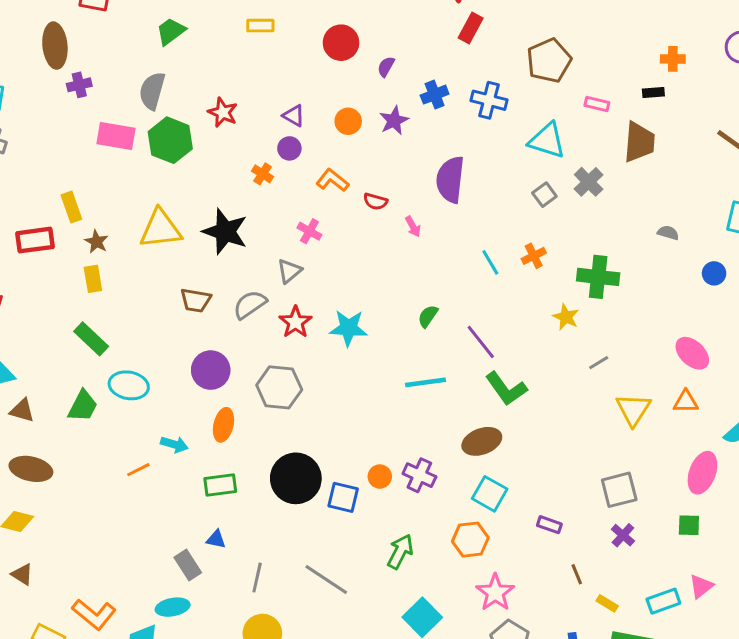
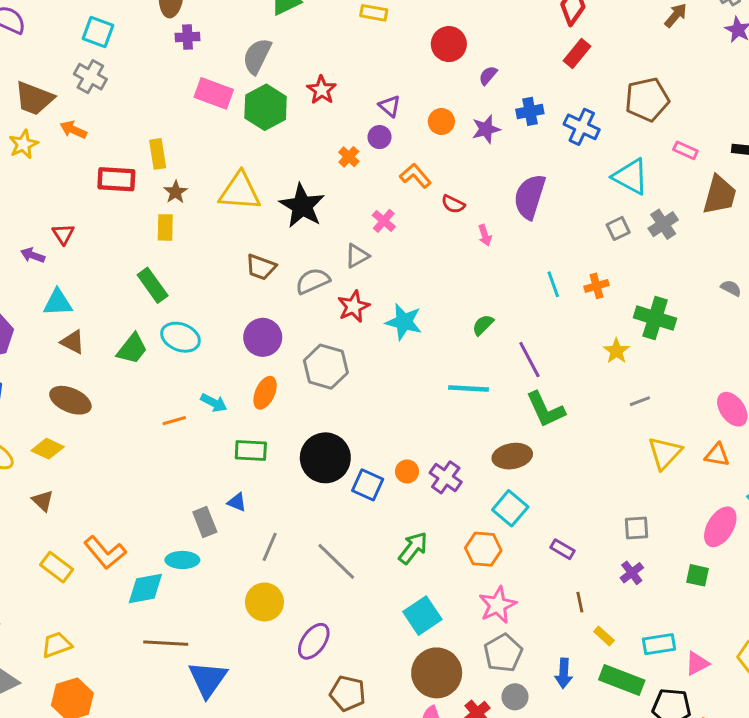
gray square: (619, 490) -> (637, 528), size x0.7
pink triangle: (701, 586) -> (697, 663), moved

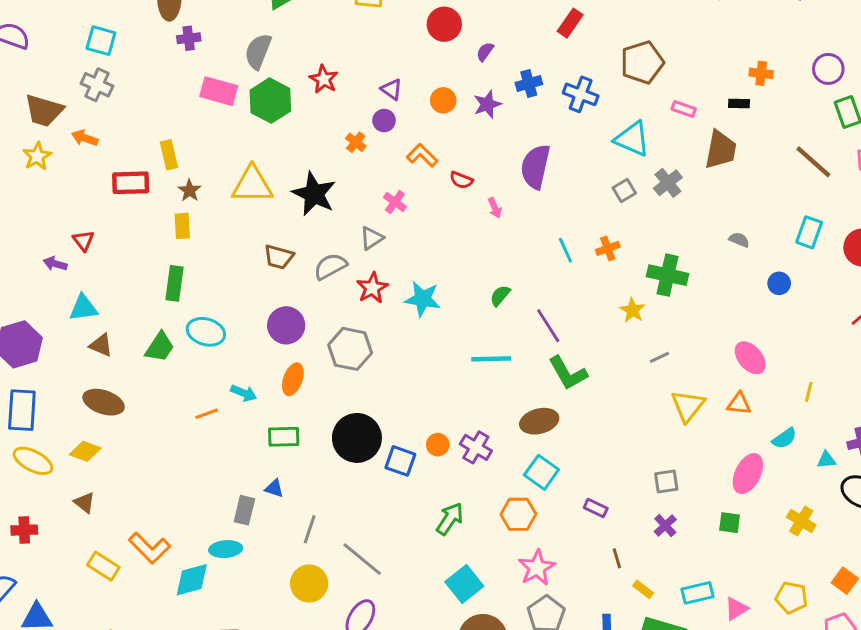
green rectangle: (153, 285) -> (175, 283), turned 48
gray rectangle: (205, 522) -> (244, 510), turned 40
gray line: (336, 561) -> (362, 559), moved

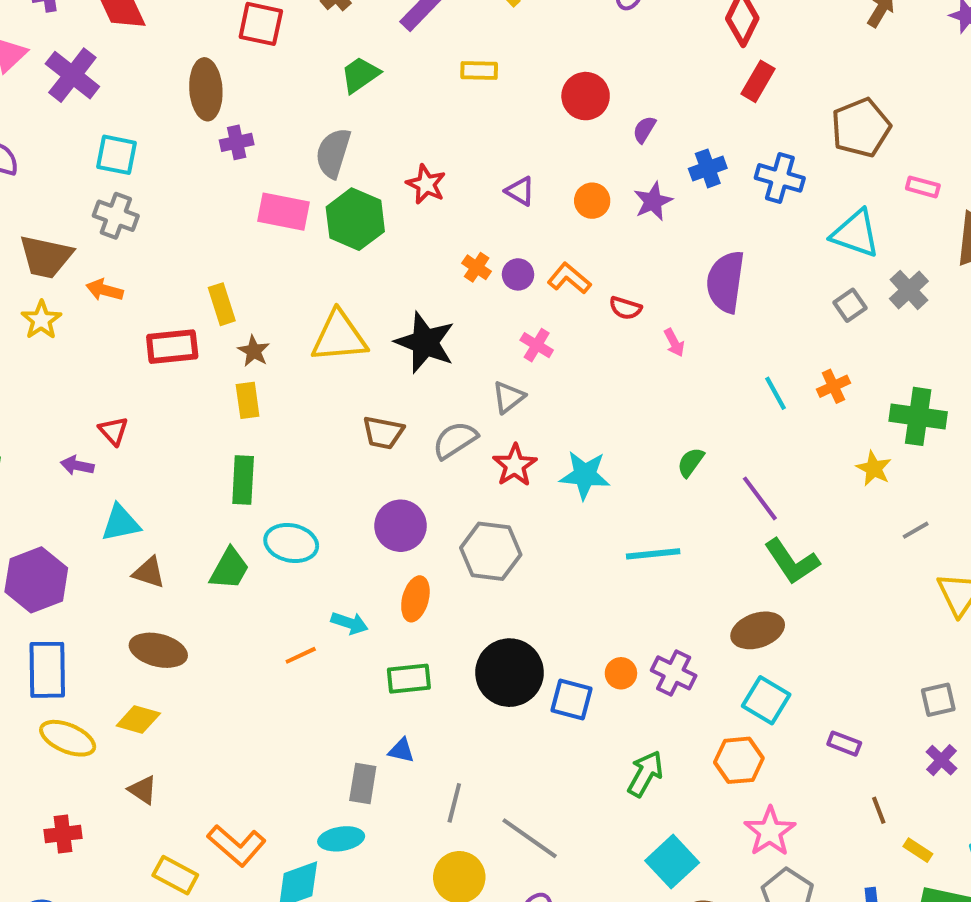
purple circle: (384, 121) -> (518, 274), moved
cyan line: (491, 359) -> (653, 554), moved

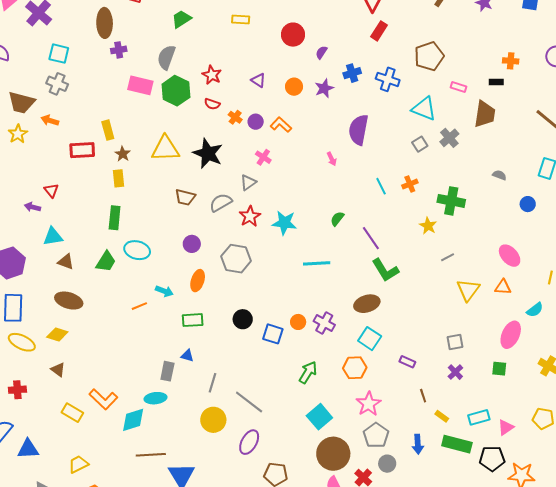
red semicircle: (625, 308) -> (212, 104), moved
purple circle: (401, 526) -> (192, 244), size x0.7
black circle: (509, 673) -> (243, 319), size x0.6

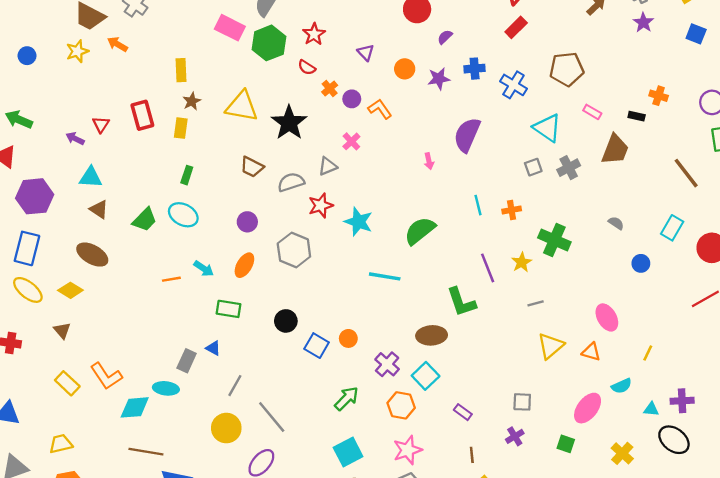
red rectangle: (82, 150) -> (142, 115), moved, turned 65
green rectangle: (115, 218) -> (187, 175), moved, size x0.7
green semicircle: (337, 219) -> (420, 231), size x1.8
purple line: (371, 238) -> (488, 268), moved
purple cross: (324, 323) -> (387, 364), moved

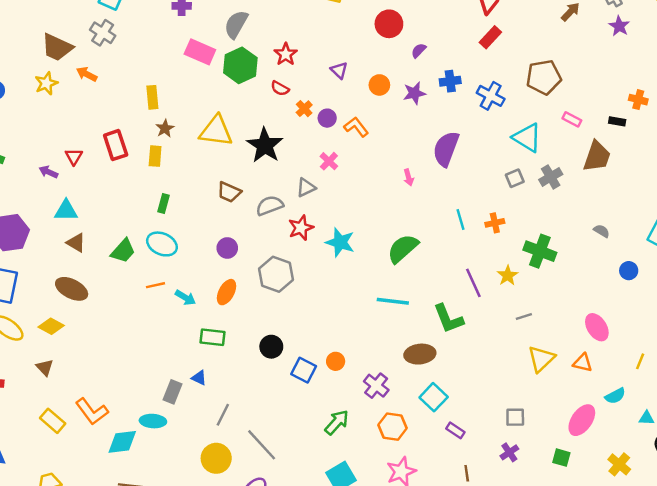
cyan line: (385, 276) -> (393, 301), moved
orange line: (171, 279) -> (156, 285), moved
cyan square: (426, 376) -> (434, 397), moved

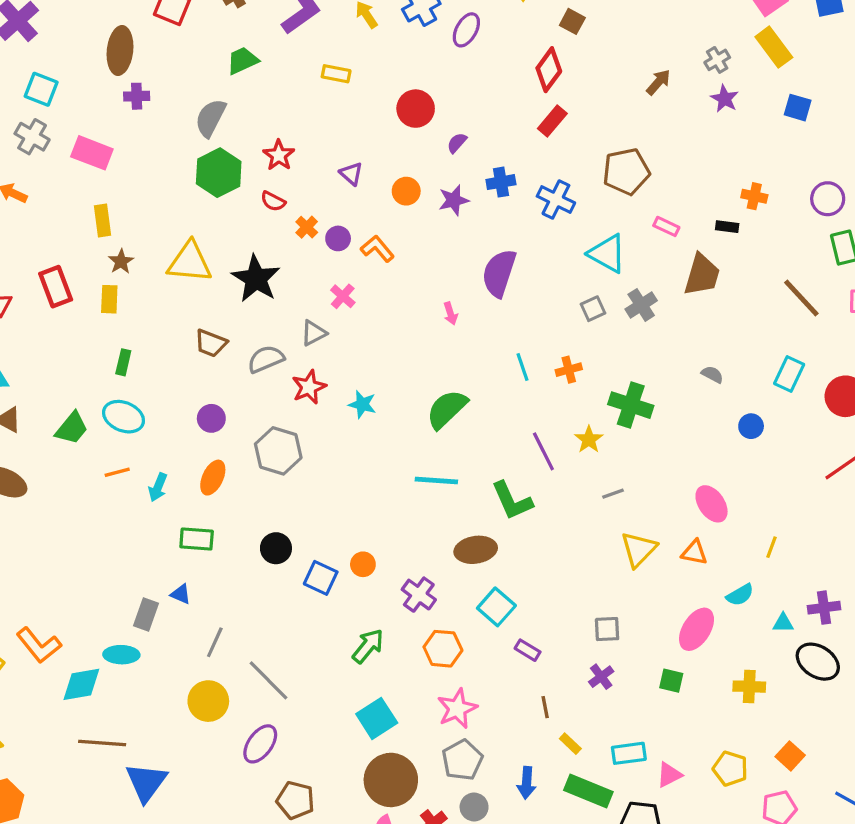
pink rectangle: (200, 52) -> (92, 153), moved
cyan star: (340, 242) -> (362, 404), size x0.7
cyan arrow: (185, 298) -> (158, 487), turned 84
yellow cross: (619, 464) -> (749, 687), turned -35

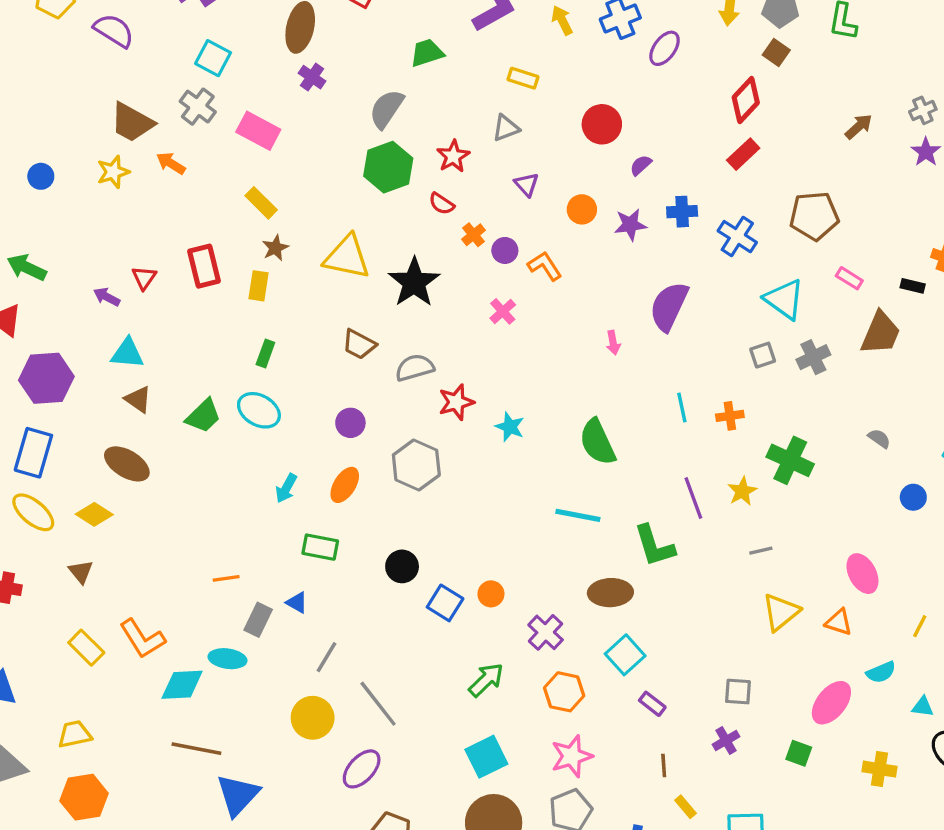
purple cross: (137, 96) -> (312, 77), turned 30
yellow rectangle: (103, 221) -> (261, 203), turned -44
gray triangle: (314, 333) -> (506, 128), moved
green semicircle: (447, 409) -> (597, 442), turned -78
orange line: (117, 472) -> (226, 578), moved

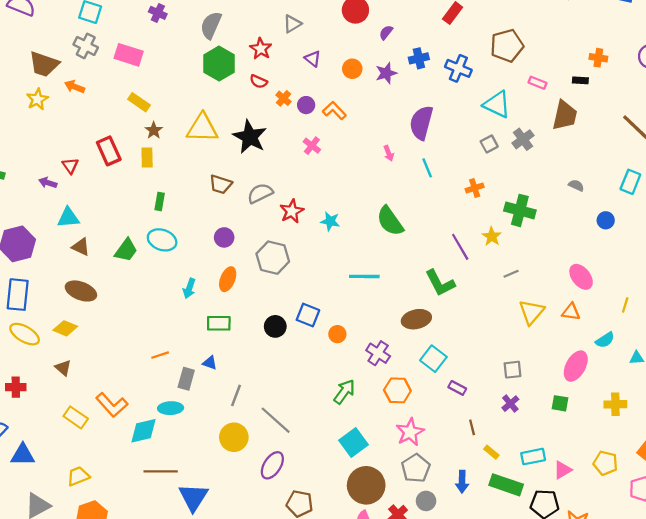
cyan line: (682, 407) -> (427, 168), moved
cyan line: (578, 515) -> (364, 276), moved
blue square: (445, 603) -> (308, 315), moved

